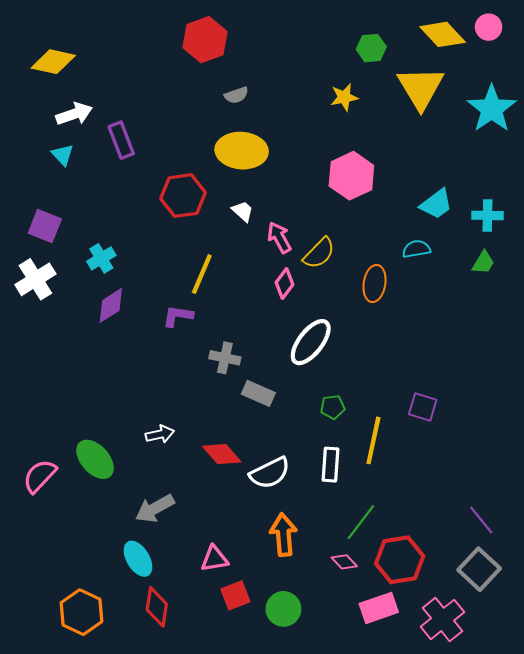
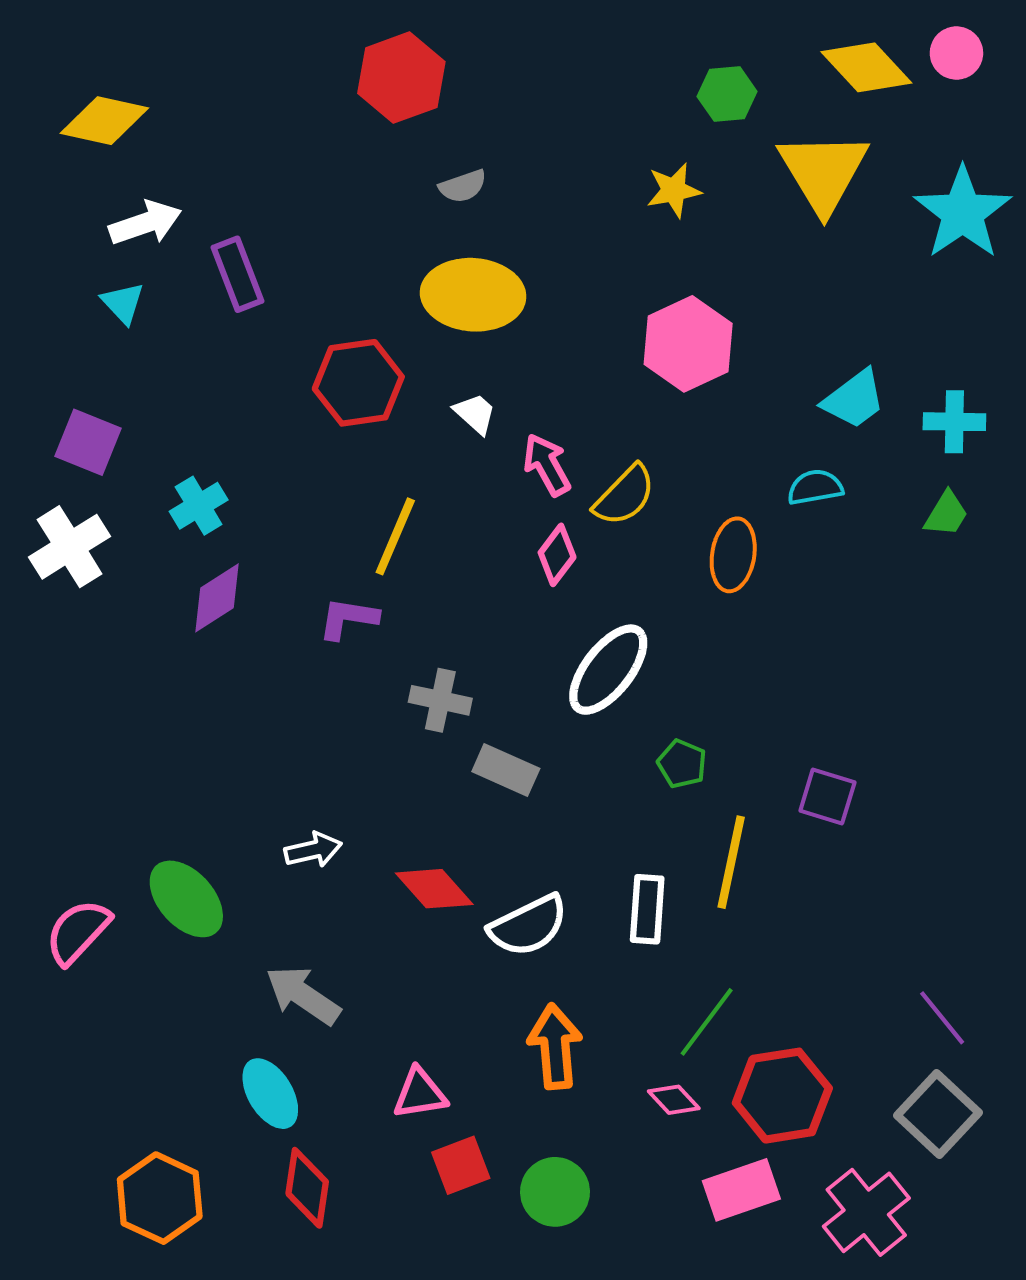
green pentagon: (333, 407) -> (682, 764), moved, turned 30
gray arrow: (155, 508) -> (303, 995), turned 63

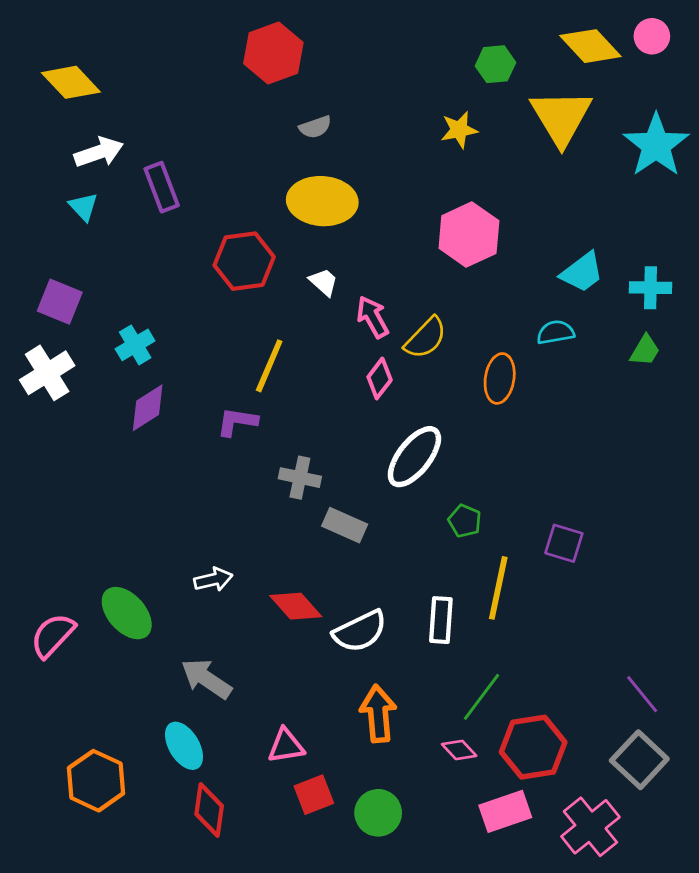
yellow diamond: (104, 121) -> (71, 82), turned 34
orange hexagon: (160, 1198) -> (96, 781), moved

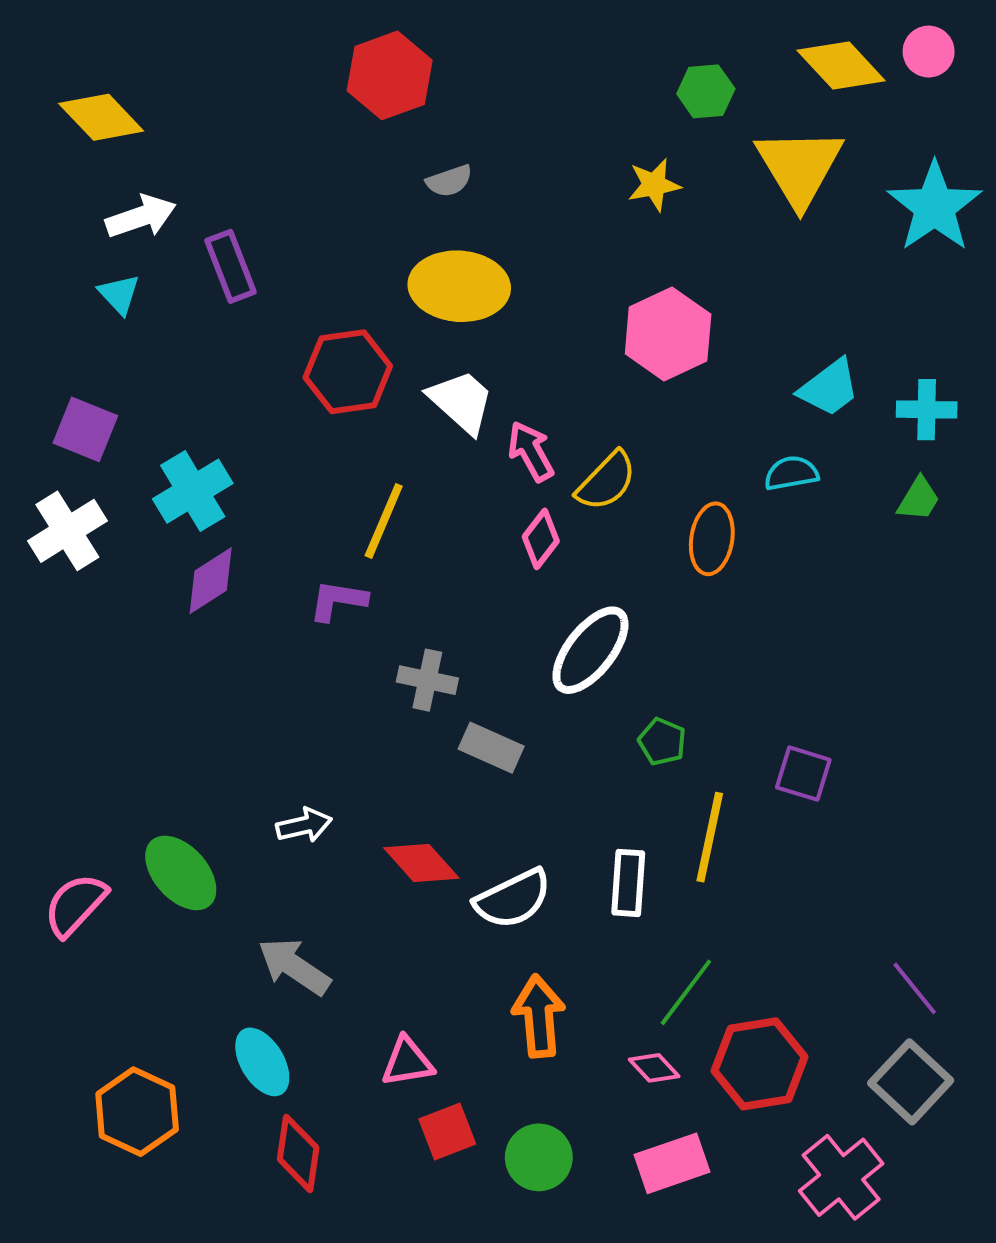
white trapezoid: (324, 282) -> (461, 402), size x1.6
cyan cross: (135, 345) -> (193, 491), size x1.4
pink rectangle: (505, 811) -> (672, 1163), moved

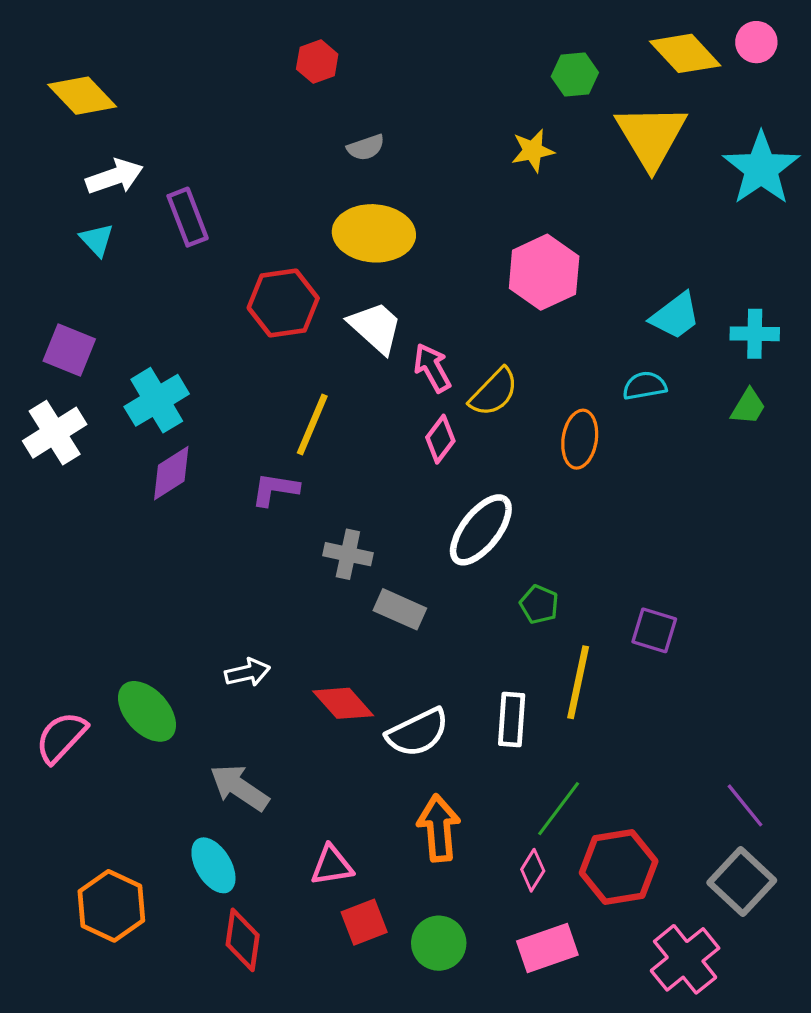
red hexagon: (390, 75) -> (317, 62), size x0.6
pink diamond: (654, 1068) -> (533, 870), turned 75

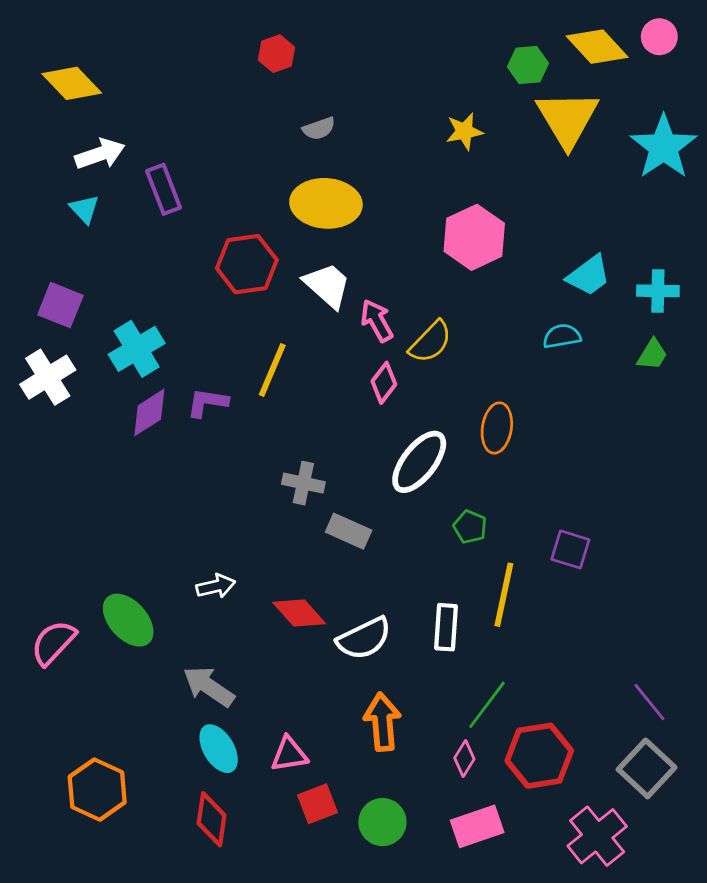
green hexagon: (575, 74) -> (528, 65), moved
orange ellipse: (580, 439) -> (497, 428), moved
purple L-shape: (275, 489) -> (207, 403), moved
cyan ellipse: (213, 865) -> (219, 749), moved

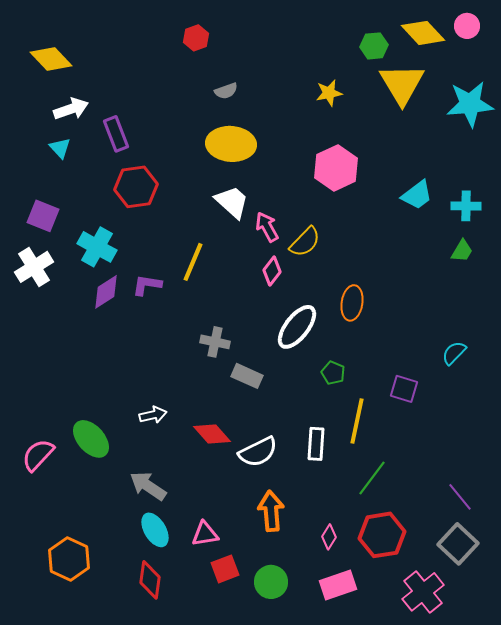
cyan star: (664, 147) -> (470, 104), turned 30
red hexagon: (247, 264) -> (136, 187), moved
cyan semicircle: (562, 336) -> (454, 353), moved, turned -36
cyan cross: (137, 349) -> (97, 247), turned -30
green line: (487, 705) -> (372, 478), moved

